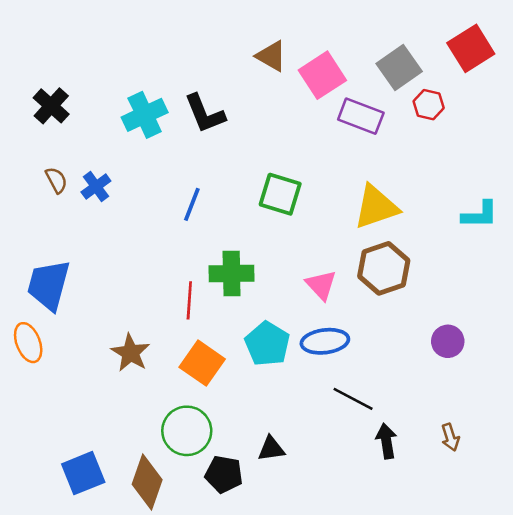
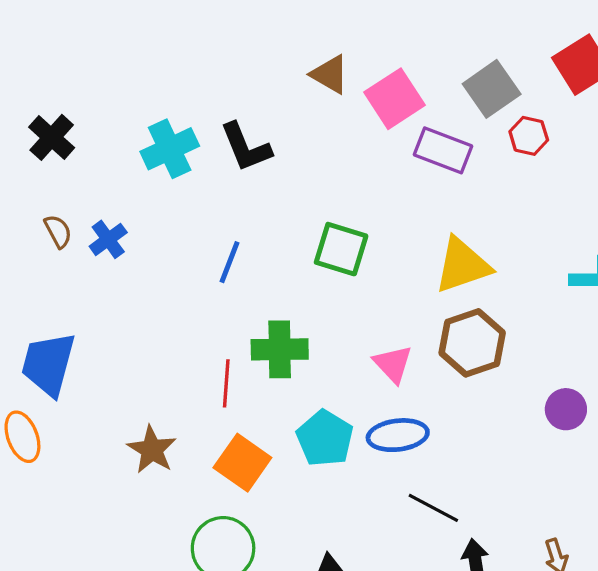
purple circle: (448, 341) -> (566, 409), moved

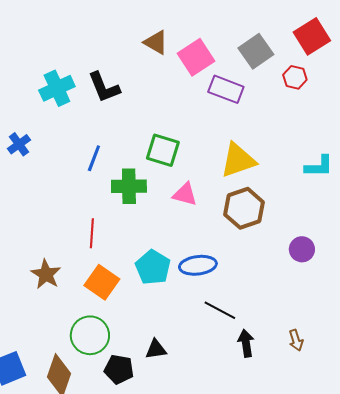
red hexagon: (529, 136) -> (295, 77), moved
green cross: (280, 349) -> (129, 186), moved
pink triangle: (393, 364) -> (185, 194), moved, turned -32

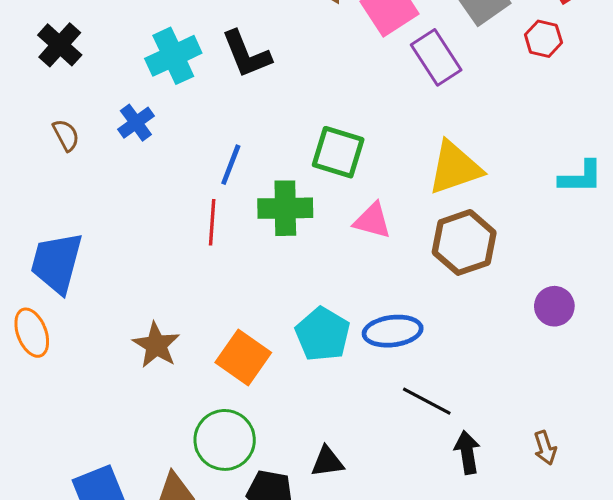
purple rectangle: (226, 89) -> (436, 57), turned 36
blue cross: (19, 144) -> (136, 123), moved
red line: (92, 233) -> (212, 222), moved

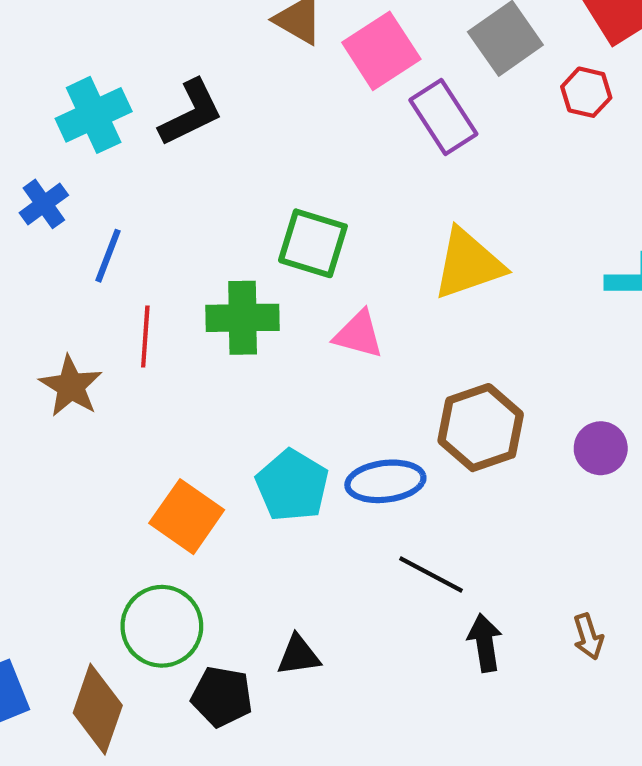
black L-shape: (246, 54) -> (191, 113), turned -94
blue line: (231, 165) -> (108, 256), moved
brown hexagon: (464, 242) -> (481, 428), moved
brown star: (156, 345) -> (71, 386), moved

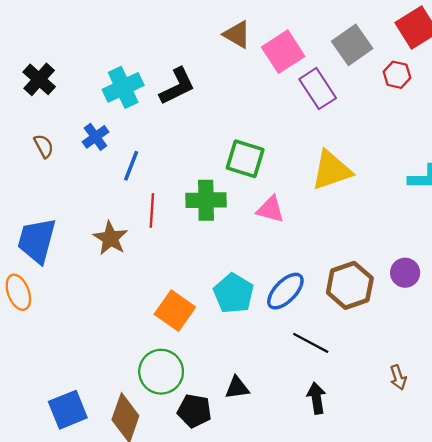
brown hexagon: (481, 428) -> (350, 285), moved
blue ellipse: (385, 481) -> (285, 291), turned -39
black arrow: (485, 643) -> (316, 398), moved

